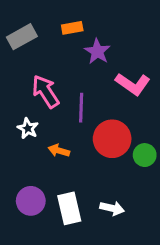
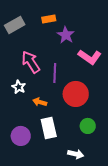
green circle: (145, 155) -> (88, 126), moved
white rectangle: (69, 208) -> (49, 128), moved
white arrow: (112, 208) -> (76, 154), moved

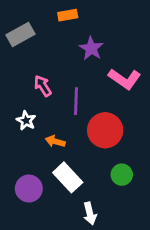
orange rectangle: (49, 19) -> (68, 15), moved
pink arrow: (31, 62) -> (43, 86), size x0.7
white rectangle: (49, 128) -> (68, 177), turned -30
white arrow: (76, 154) -> (90, 213), moved, turned 63

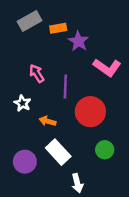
orange rectangle: (68, 15) -> (58, 28), moved
gray rectangle: (20, 35) -> (30, 21), moved

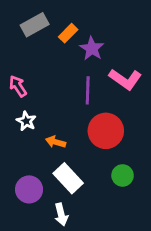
orange rectangle: (58, 28) -> (68, 33), turned -35
pink arrow: (37, 73) -> (18, 86), moved
purple line: (65, 87) -> (88, 90), moved
white arrow: (77, 183) -> (61, 215), moved

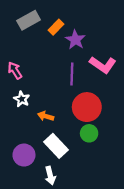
green circle: (123, 175) -> (89, 133), moved

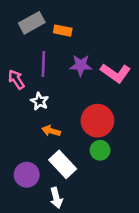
orange rectangle: (56, 27) -> (63, 31), turned 56
purple star: (75, 40) -> (81, 65), moved, turned -30
purple line: (72, 74) -> (43, 64), moved
white star: (22, 99) -> (40, 101), moved

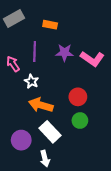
gray rectangle: (32, 23) -> (14, 19), moved
red circle: (97, 121) -> (78, 97), size x0.7
orange arrow: (51, 131) -> (41, 105), size x1.6

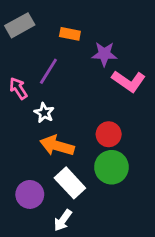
purple line: (35, 51) -> (48, 71), turned 30
purple star: (64, 53) -> (104, 54), moved
green circle: (80, 121) -> (111, 167), size x1.5
white arrow: (45, 159) -> (63, 220), turned 49

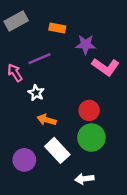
purple line: (48, 71) -> (40, 59), turned 35
orange arrow: (57, 146) -> (47, 120), size x0.7
white arrow: (63, 220) -> (84, 179), moved, turned 48

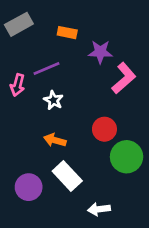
pink L-shape: (106, 67) -> (124, 78), turned -76
pink arrow: (15, 73) -> (18, 85), turned -132
white star: (36, 93) -> (53, 100), moved
green circle: (91, 138) -> (127, 157), moved

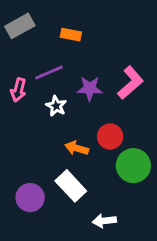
purple star: (100, 52) -> (90, 88), moved
orange arrow: (55, 140) -> (77, 148), moved

